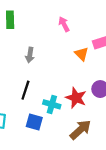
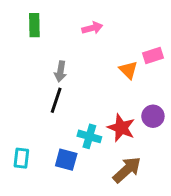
pink arrow: (64, 24) -> (92, 28), moved, turned 104
black line: (25, 90) -> (56, 100), moved

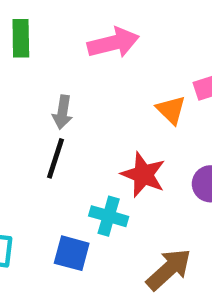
pink arrow: (92, 28) -> (113, 43), size x1.5
red star: (121, 128) -> (143, 175), moved

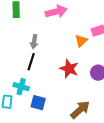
orange triangle: (171, 110) -> (81, 41), turned 32
cyan cross: (109, 216) -> (21, 87), moved

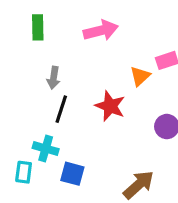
gray arrow: (34, 42) -> (53, 78), moved
red star: (69, 69) -> (110, 106), moved

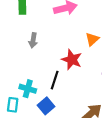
black line: (61, 109) -> (55, 80), moved
blue square: (72, 174) -> (46, 106), turned 35

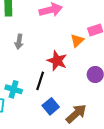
blue square: (46, 106) -> (51, 106), moved

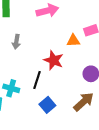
orange triangle: (77, 41) -> (73, 41), turned 40
brown arrow: (76, 114) -> (84, 102), moved

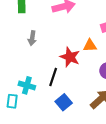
orange triangle: (73, 41) -> (90, 45), moved

